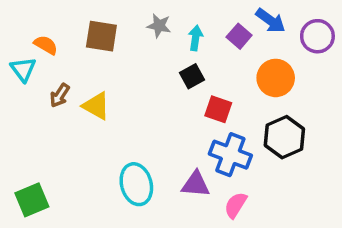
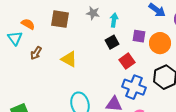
purple square: (239, 36) -> (139, 36), moved, turned -32
yellow triangle: (96, 106) -> (69, 59), moved
red square: (218, 109) -> (127, 61), turned 35

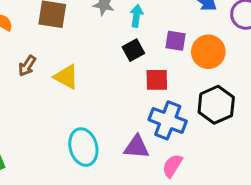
brown arrow: (36, 53) -> (27, 66), moved
red square: (127, 61) -> (157, 80), turned 35

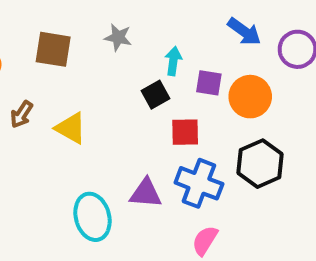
cyan arrow: (136, 16) -> (173, 61), moved
purple triangle: (136, 147) -> (146, 193), moved

